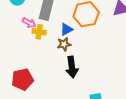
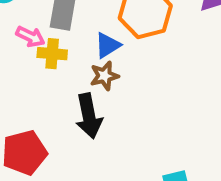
black arrow: (72, 67) -> (89, 116), moved

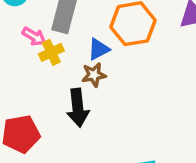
yellow cross: (52, 54) -> (51, 52), turned -35

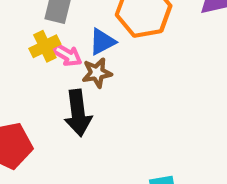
pink arrow: (34, 36) -> (67, 55), moved

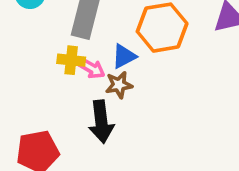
yellow cross: (45, 46) -> (71, 60), turned 32

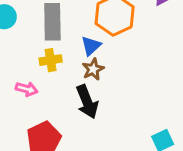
pink arrow: (92, 68) -> (27, 89), moved

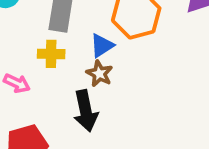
brown star: (93, 69) -> (99, 74), turned -30

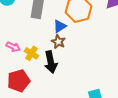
yellow cross: (51, 54) -> (31, 53), moved, turned 32

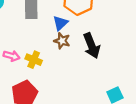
black arrow: (51, 62) -> (92, 46), moved

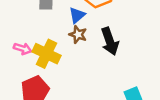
yellow cross: (34, 60) -> (46, 54), size x1.5

